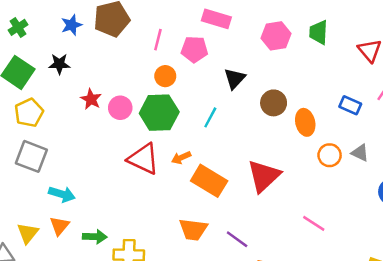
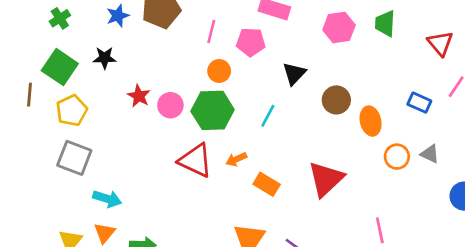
orange rectangle: (209, 181) -> (267, 184), size x0.7
pink line: (314, 223) -> (380, 230), turned 45

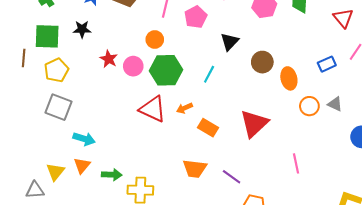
pink pentagon: (251, 42) -> (196, 17), turned -30
green square: (60, 67) -> (47, 36), turned -32
orange circle: (219, 71) -> (155, 40), moved
blue rectangle: (419, 103) -> (327, 64), turned -48

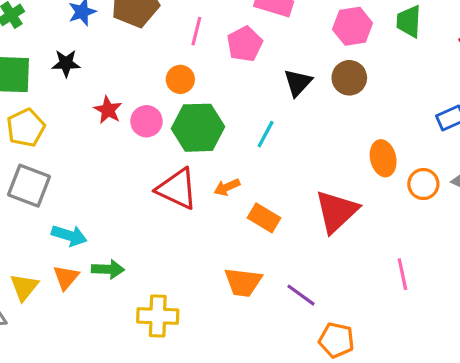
brown circle: (262, 62) -> (349, 78), moved
orange ellipse: (289, 78) -> (383, 158), moved
green arrow: (112, 175) -> (108, 269), moved

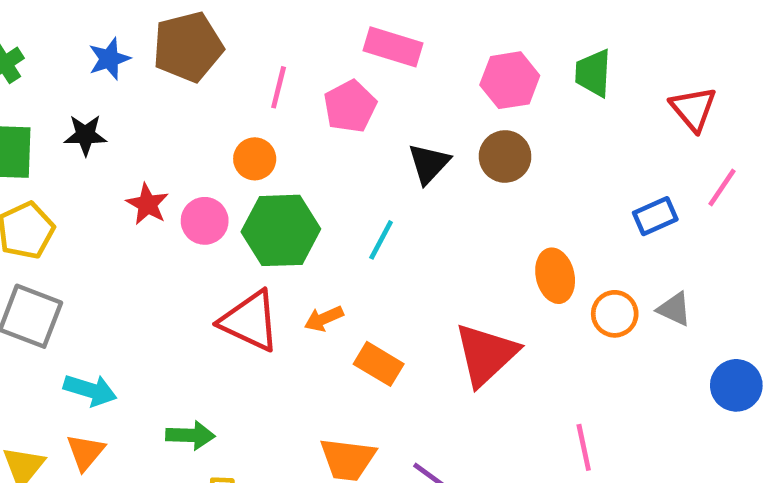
green arrow: (108, 269) -> (190, 435), moved

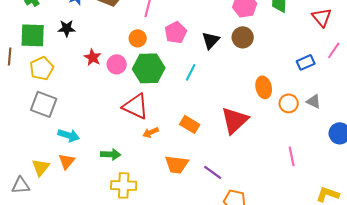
pink pentagon: (350, 106) -> (176, 32), moved
orange arrow: (324, 319) -> (151, 132), moved
pink line: (584, 447) -> (292, 156), moved

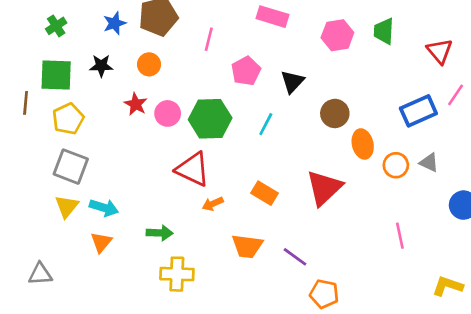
brown circle: (243, 37) -> (335, 113), moved
orange circle: (138, 38) -> (149, 64), moved
blue rectangle: (306, 62) -> (418, 111), size x1.5
yellow triangle: (41, 167) -> (67, 206), moved

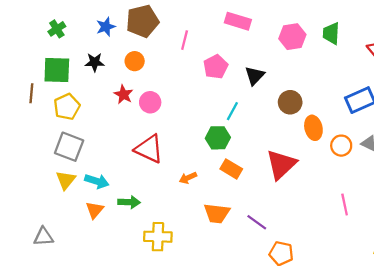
green hexagon: (210, 119) -> (218, 138), moved, size x0.7
red triangle: (193, 169) -> (149, 149), moved
green arrow: (160, 233) -> (129, 202), moved

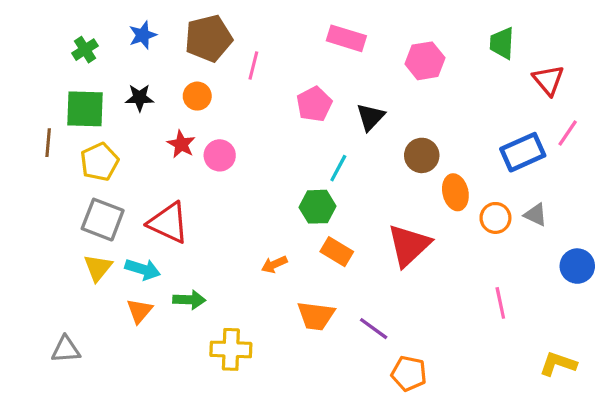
blue star: (106, 27) -> (143, 35), moved
green trapezoid: (331, 33) -> (502, 43), moved
pink line: (185, 40) -> (253, 66), moved
red triangle: (149, 149) -> (168, 223), moved

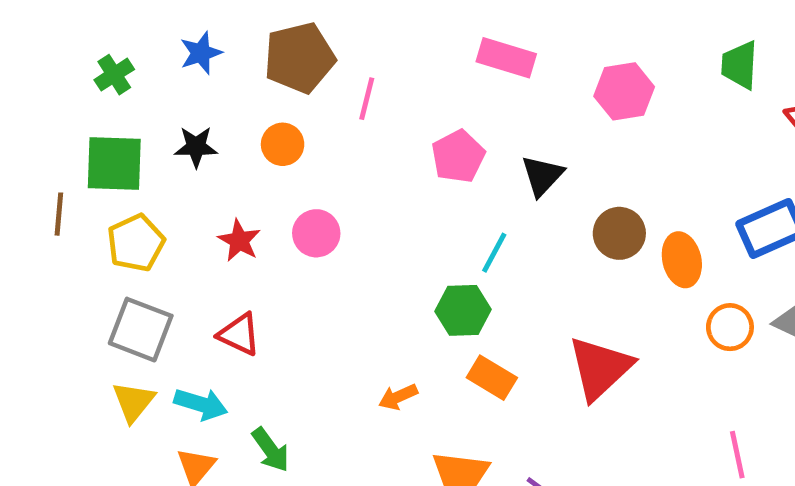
red star: (181, 144) -> (239, 241), moved
orange ellipse: (455, 192) -> (682, 260), moved
red triangle: (168, 223) -> (239, 334), size x0.7
green arrow: (189, 300) -> (271, 450), turned 52

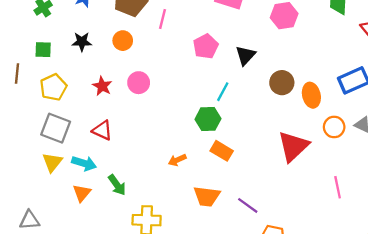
green square: (114, 164) -> (43, 50), size x0.6
red triangle: (600, 368) -> (293, 146), moved

